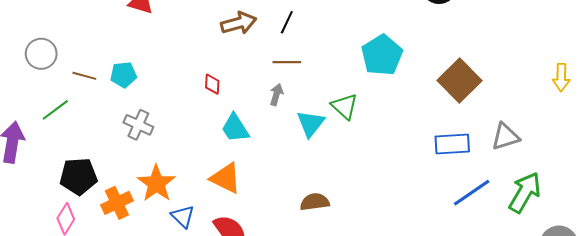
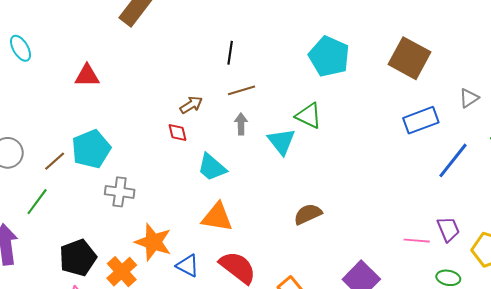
brown arrow: (239, 23) -> (191, 105), moved, size x0.7
cyan pentagon: (123, 75) -> (91, 149), size x1.5
brown line: (84, 76) -> (55, 161), turned -40
gray triangle: (505, 137) -> (469, 98), size x0.7

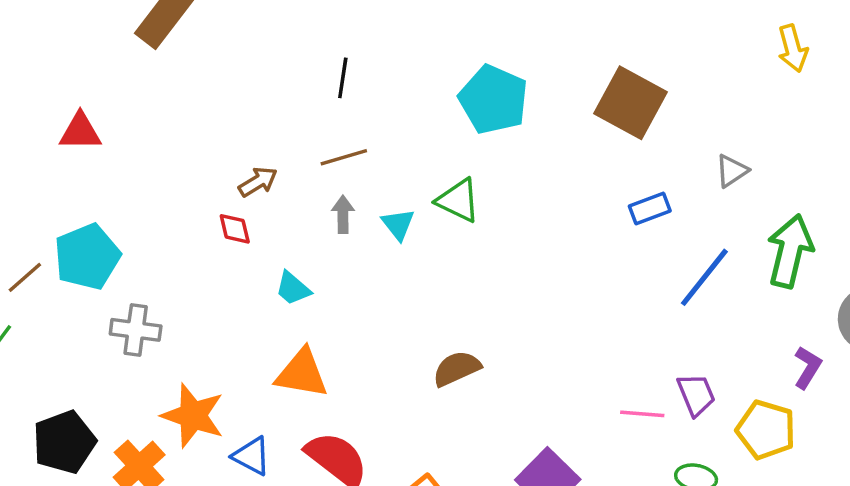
black line: (230, 53) -> (343, 78), moved
blue rectangle: (421, 120) -> (650, 209), size x0.7
cyan triangle: (281, 141) -> (398, 224), moved, size x0.7
cyan trapezoid: (212, 167) -> (293, 288), size x0.7

